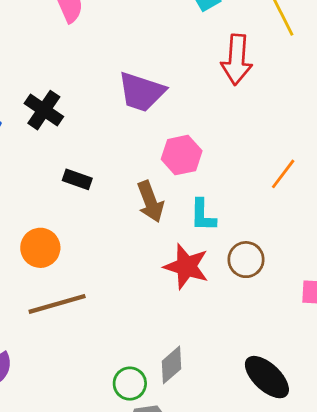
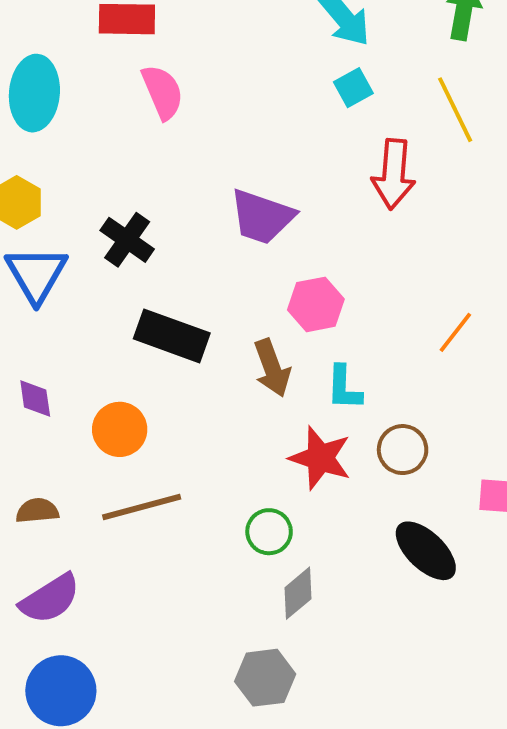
black rectangle: (77, 179) -> (172, 336), size x1.8
black ellipse: (267, 377) -> (426, 551), moved
green circle: (130, 384) -> (269, 532), moved

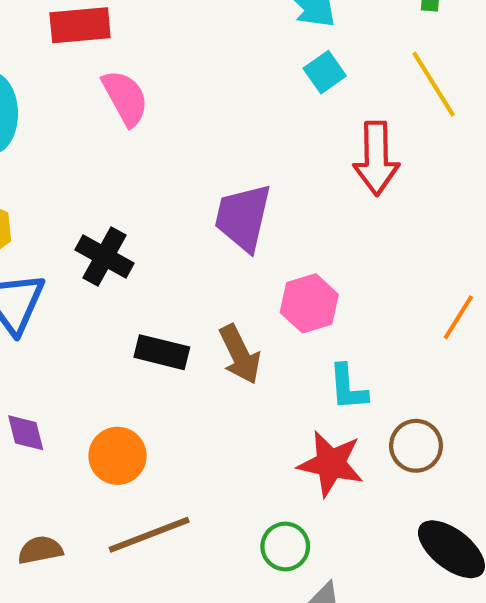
purple trapezoid: (262, 217) -> (243, 217), turned 90
black rectangle: (172, 336) -> (162, 352), size x0.7
brown arrow: (272, 368) -> (240, 354), moved

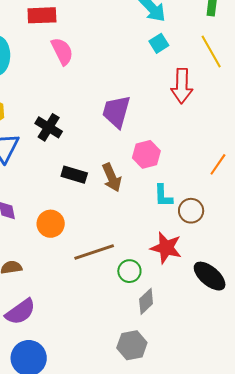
brown circle: (416, 446) -> (191, 211), moved
red star: (331, 464) -> (166, 248), moved
brown line: (149, 535) -> (94, 252), moved

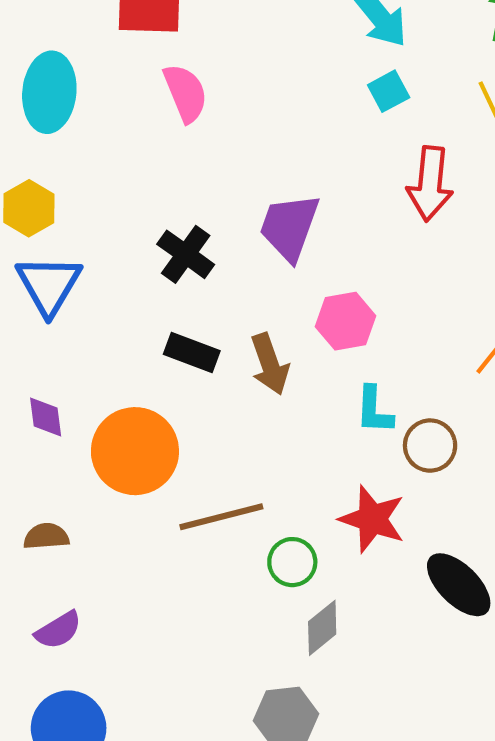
black cross: (49, 127) -> (186, 254), moved
orange circle: (51, 224) -> (135, 451), size x1.5
purple semicircle: (20, 312) -> (58, 630), size x0.7

